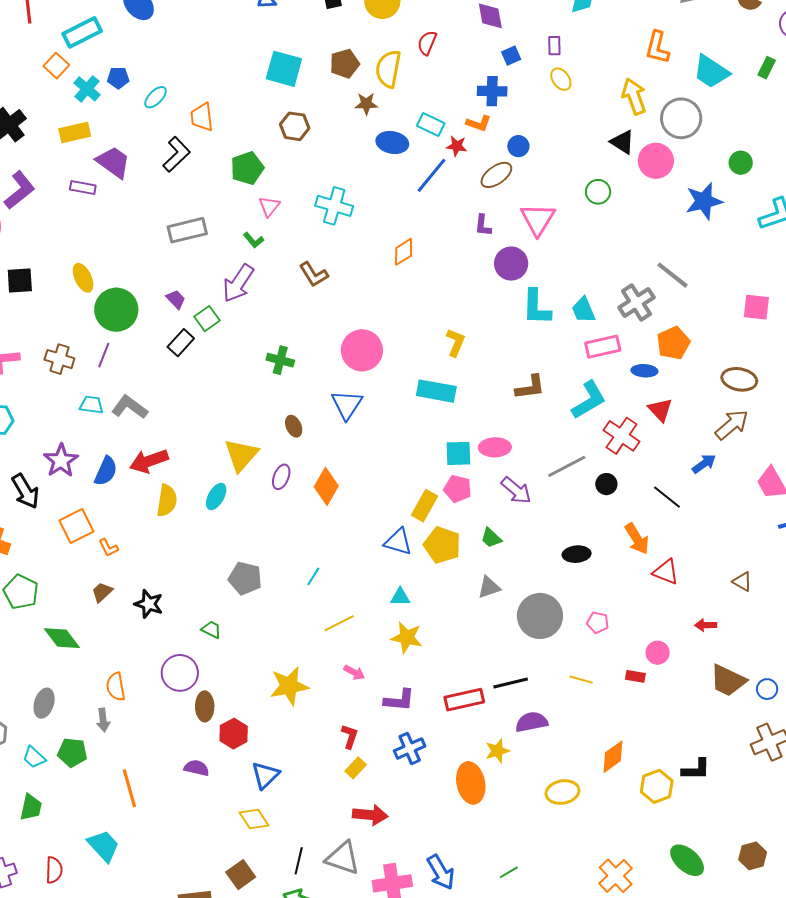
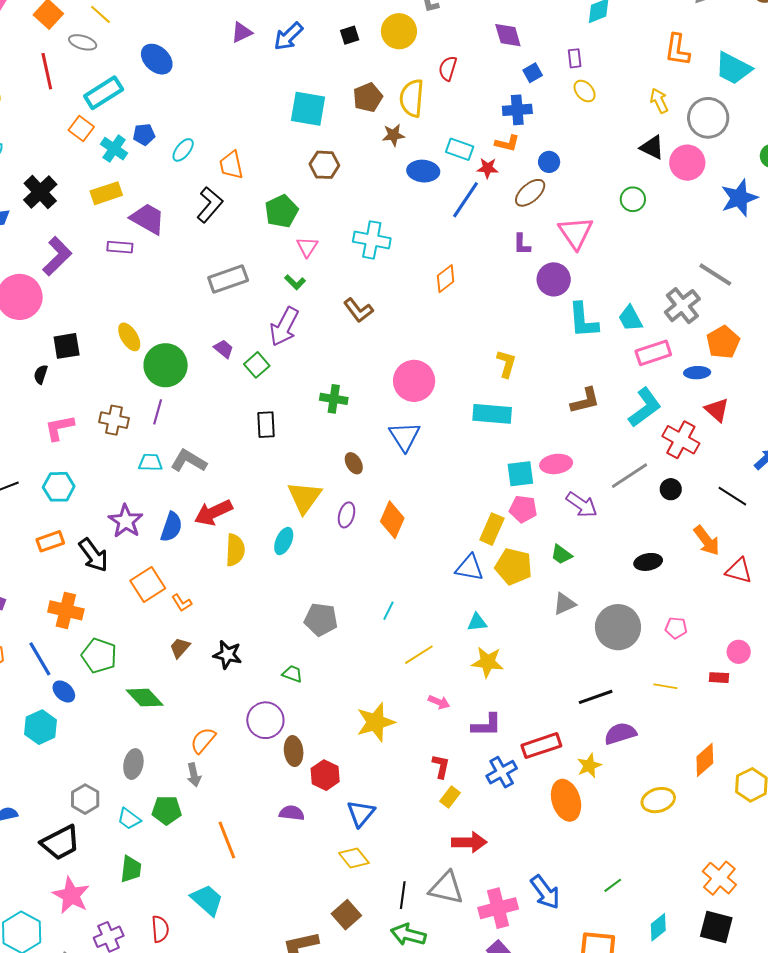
yellow arrow: (634, 96) -> (659, 101), size x0.7
black rectangle: (181, 343) -> (266, 425), moved, turned -40
orange semicircle: (116, 687) -> (203, 740), turned 56
red rectangle: (464, 700) -> (541, 746), moved

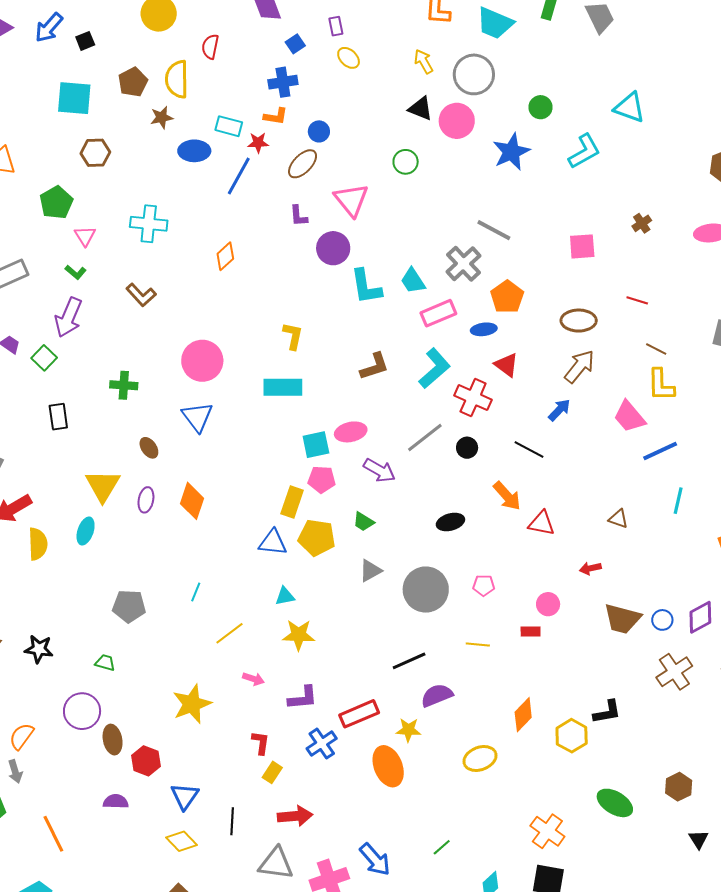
black square: (350, 35) -> (85, 41), moved
yellow star: (589, 766) -> (408, 730), turned 30
black line: (403, 895) -> (232, 821), moved

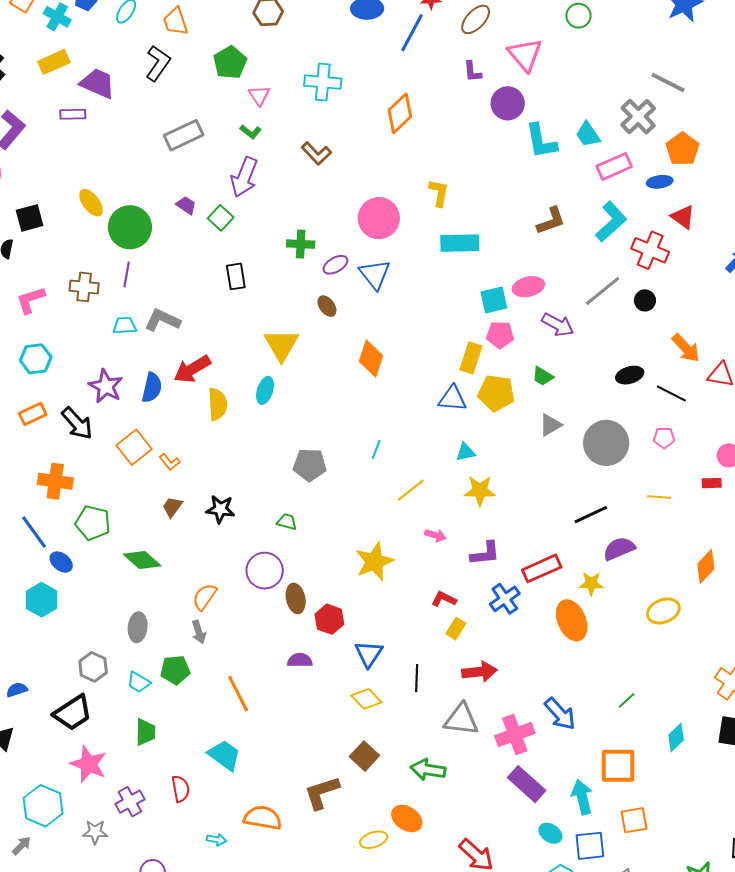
orange diamond: (225, 256) -> (400, 113), size x1.4
yellow L-shape: (293, 336) -> (439, 193), moved
black line: (529, 449) -> (671, 394), moved
purple ellipse: (146, 500) -> (335, 265), moved, turned 50
red L-shape: (261, 743) -> (444, 599), turned -70

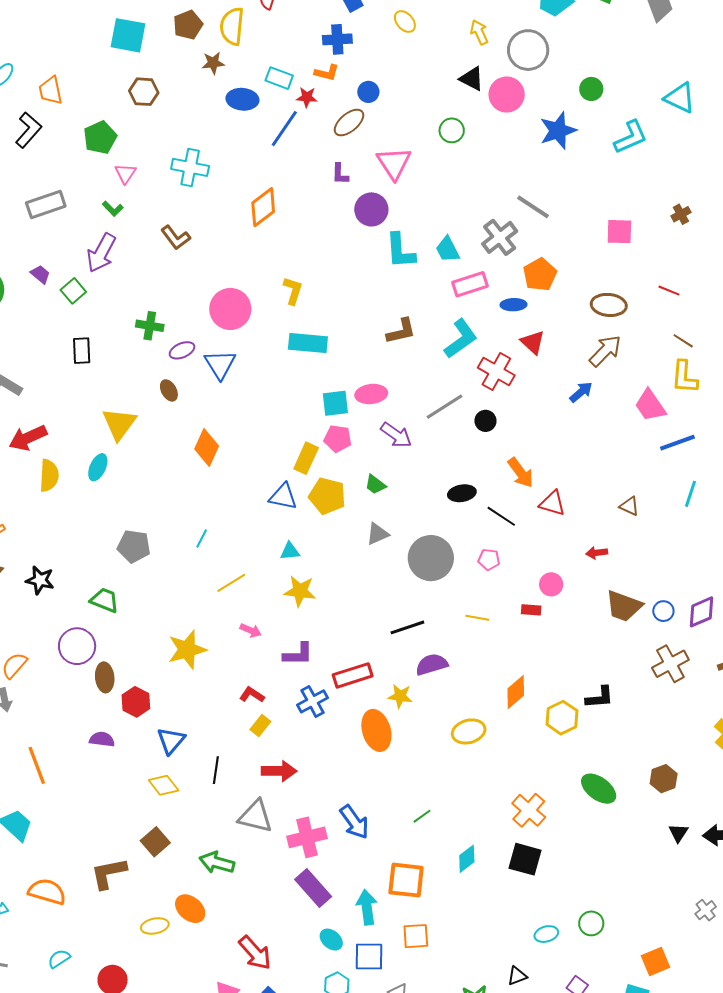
green trapezoid: (287, 522) -> (105, 600), size x1.4

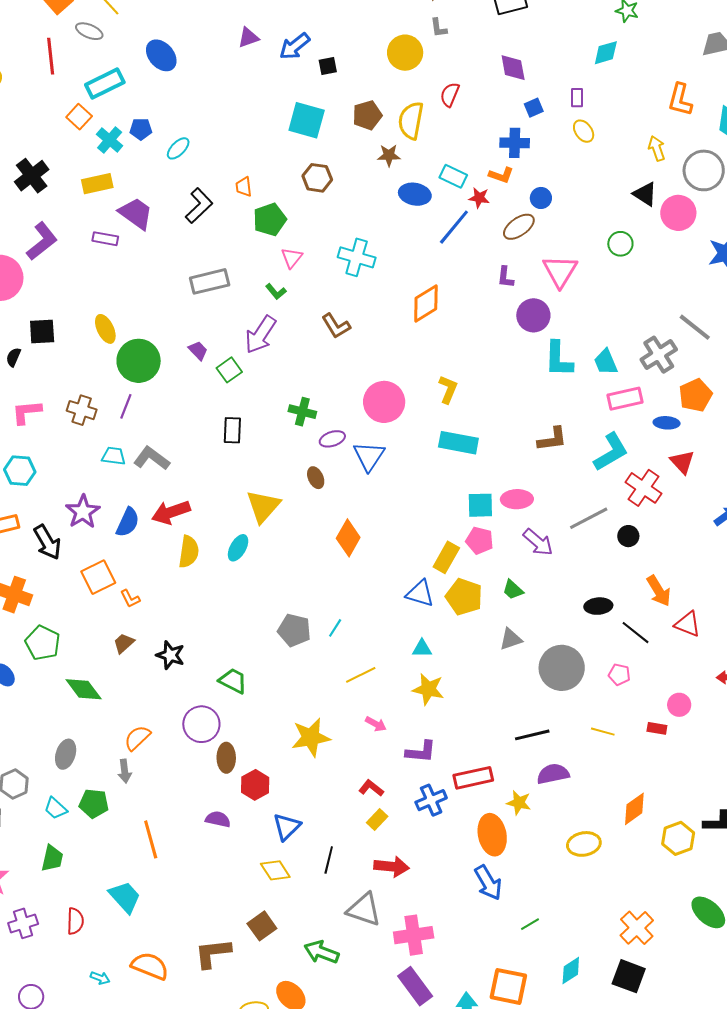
orange trapezoid: (51, 91) -> (244, 187), moved, size x0.7
gray pentagon: (134, 546) -> (294, 630), moved
blue arrow: (354, 822) -> (488, 883), moved

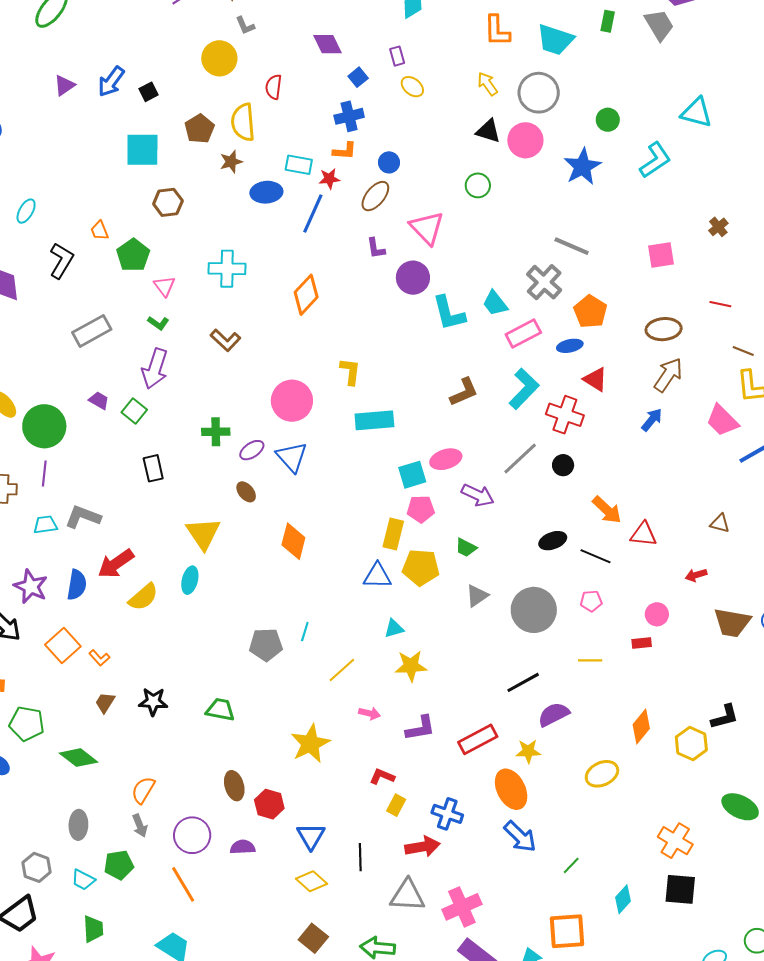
yellow semicircle: (189, 552) -> (143, 597), turned 56
purple circle: (201, 724) -> (192, 835), moved
blue cross: (431, 800) -> (447, 814), moved, turned -32

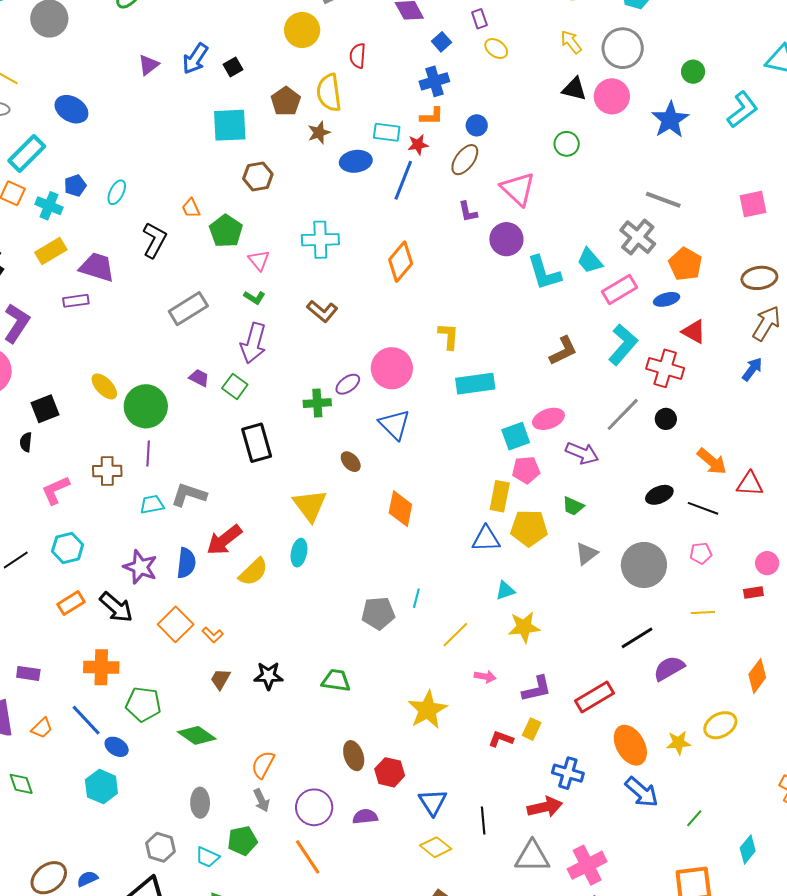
purple ellipse: (252, 450) -> (348, 384), moved
black rectangle: (153, 468) -> (257, 443), size x1.4
yellow star: (528, 751) -> (679, 743), moved
yellow rectangle: (396, 805) -> (532, 729), moved

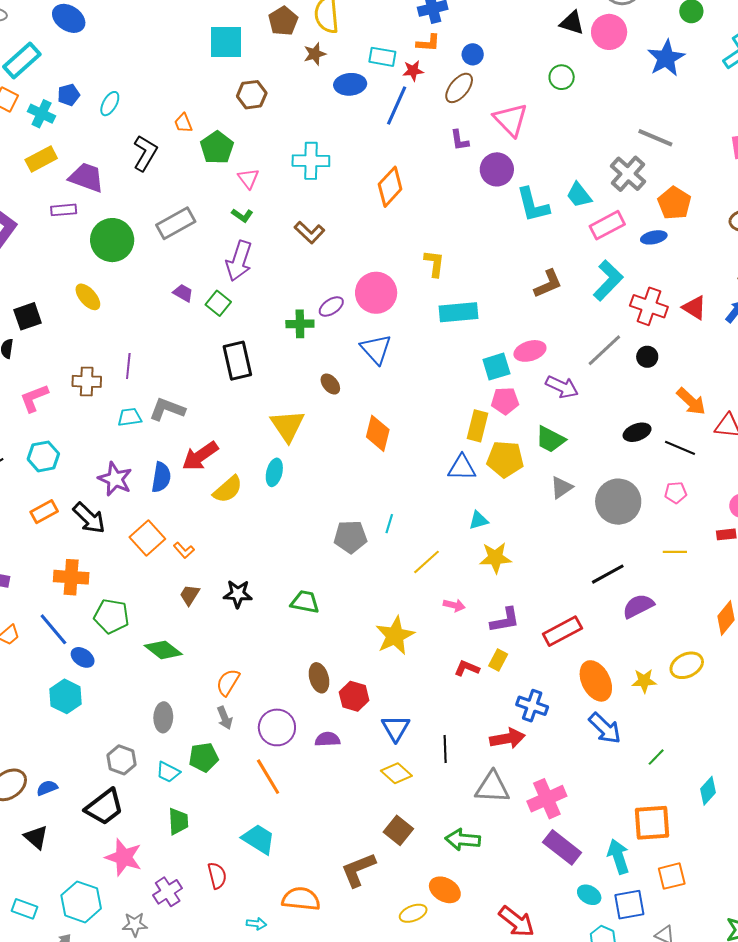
red triangle: (694, 332) -> (694, 308), moved
green circle: (146, 406) -> (112, 240), moved
green trapezoid: (573, 506) -> (550, 439), size x1.4

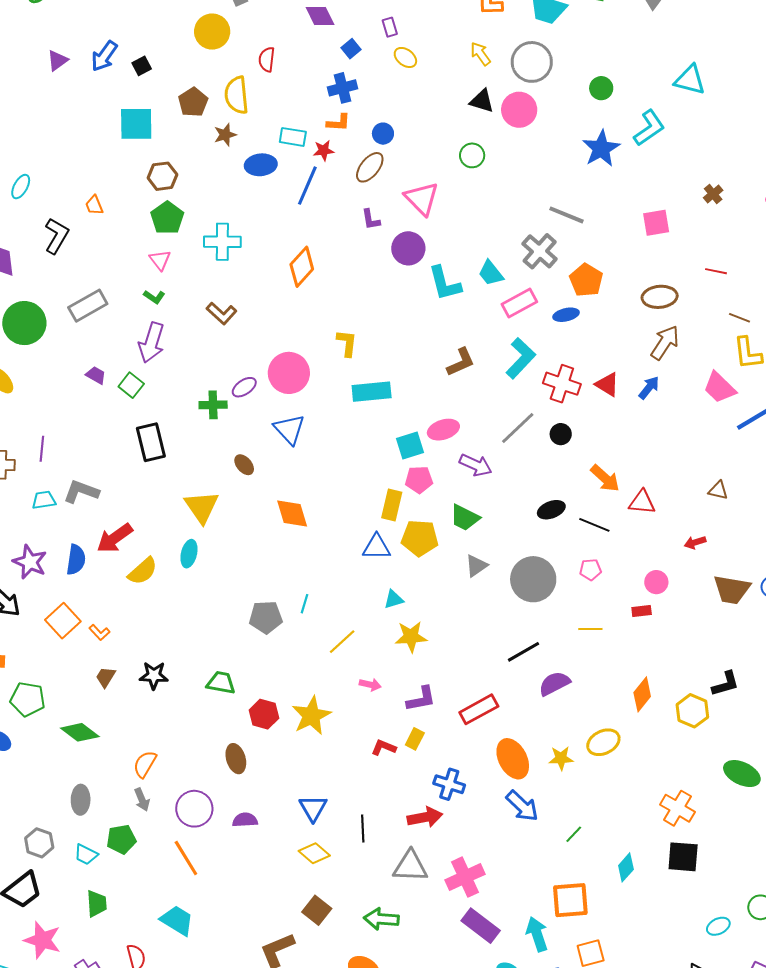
blue star: (666, 58) -> (601, 149), moved
green pentagon: (217, 148) -> (167, 218), moved
orange diamond: (378, 433) -> (292, 514), turned -30
red hexagon: (354, 696) -> (264, 714), moved

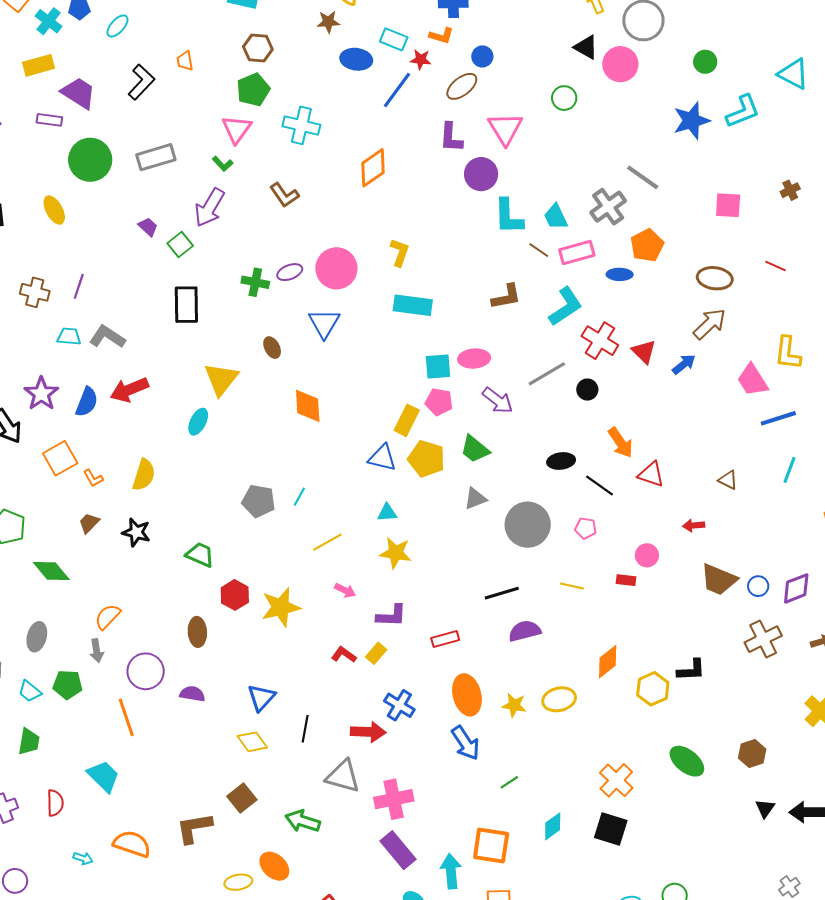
purple L-shape: (371, 220) -> (451, 137), size x1.4
pink triangle: (160, 260) -> (237, 129), size x1.4
brown line: (740, 318) -> (539, 250), moved
yellow semicircle: (143, 571) -> (144, 475), moved, turned -44
red rectangle: (479, 709) -> (445, 639), size x0.7

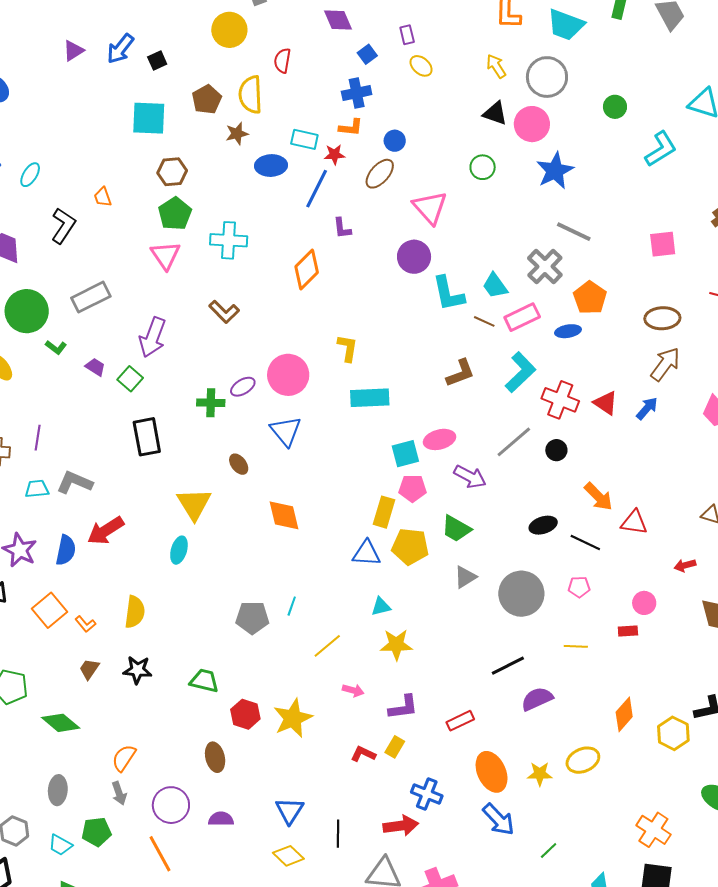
blue star: (691, 121) -> (555, 171), moved
purple L-shape: (451, 137) -> (342, 228), moved, size x0.7
green L-shape: (223, 164) -> (56, 347), moved

